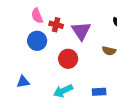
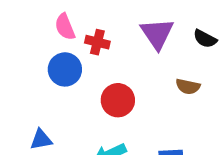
purple triangle: (81, 31) -> (157, 34), moved

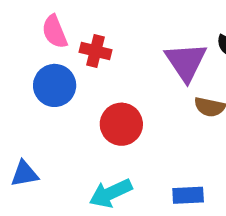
purple triangle: (157, 34) -> (186, 62), moved

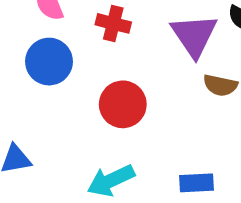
red cross: (96, 51) -> (113, 23), moved

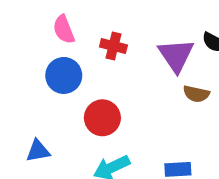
red circle: (123, 104) -> (102, 118), moved

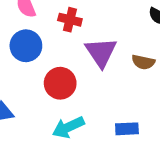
purple triangle: (176, 55) -> (101, 52), moved

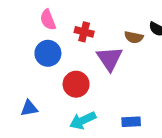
brown semicircle: (143, 62) -> (134, 37), moved

